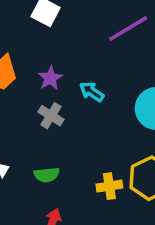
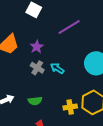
purple line: (128, 29) -> (69, 27), moved
cyan arrow: (92, 92) -> (57, 68), moved

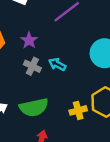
green semicircle: (35, 101) -> (34, 107), size x1.6

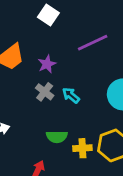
green semicircle: (34, 107) -> (57, 137), moved, size x0.7

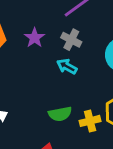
gray cross: (45, 92) -> (71, 40), moved

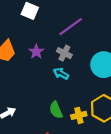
green semicircle: (60, 114) -> (56, 110), turned 78

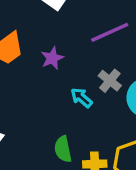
gray cross: (64, 53) -> (110, 81), moved

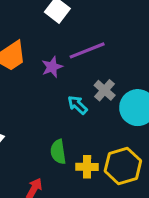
purple line: (110, 32) -> (87, 50), moved

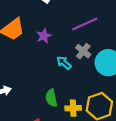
purple line: (87, 50) -> (85, 24), moved

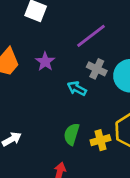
green semicircle: (51, 98) -> (72, 134), turned 42

